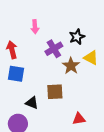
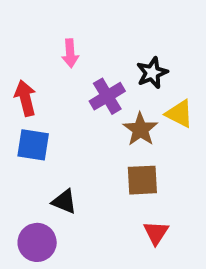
brown square: (55, 92) -> (142, 180), moved
red triangle: (79, 119) -> (156, 233), turned -48

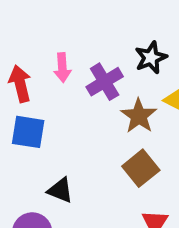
pink arrow: (70, 53) -> (62, 68), moved
brown square: (142, 180) -> (141, 168), turned -36

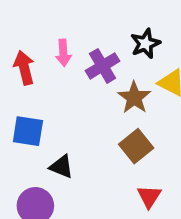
blue square: (28, 132) -> (28, 131), moved

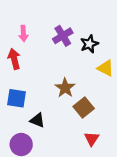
pink arrow: (63, 53) -> (23, 34), moved
purple cross: (103, 66) -> (63, 36), moved
brown star: (134, 98) -> (65, 88), moved

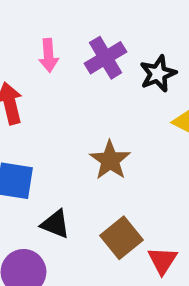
pink arrow: (23, 34) -> (49, 55), moved
brown square: (84, 108) -> (121, 238), moved

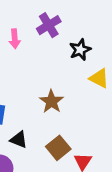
purple cross: (106, 58) -> (49, 25), moved

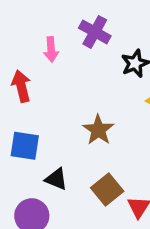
purple cross: (49, 25) -> (95, 32), turned -30

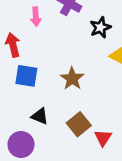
blue square: (25, 146) -> (26, 76), moved

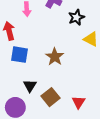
black triangle: (40, 116) -> (30, 86), turned 40
brown square: (79, 124) -> (51, 97), moved

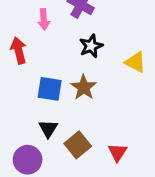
black star: (76, 17) -> (91, 46), moved
blue square: (19, 55) -> (50, 89), moved

